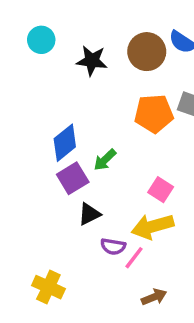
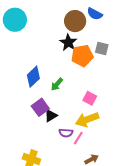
cyan circle: (41, 40) -> (15, 20), size x1.5
black star: (92, 61) -> (68, 42), moved, turned 30
purple square: (73, 178) -> (40, 107), moved

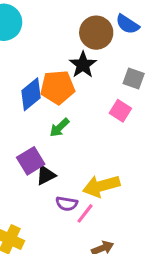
orange pentagon: (82, 56) -> (58, 87), moved
blue diamond: (33, 77) -> (31, 94), moved
pink square: (90, 98) -> (120, 111), moved

